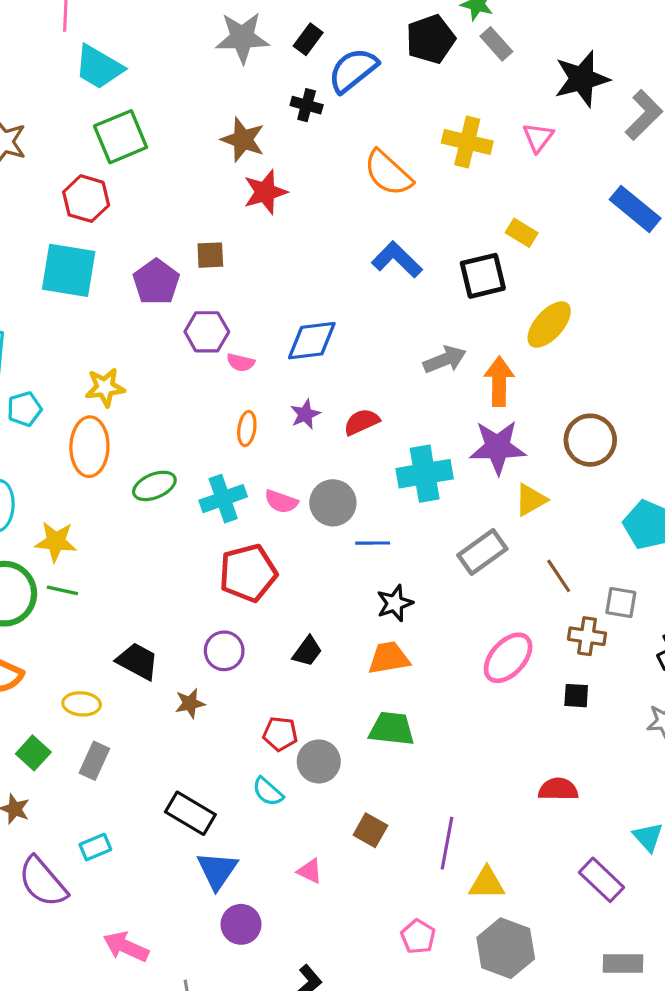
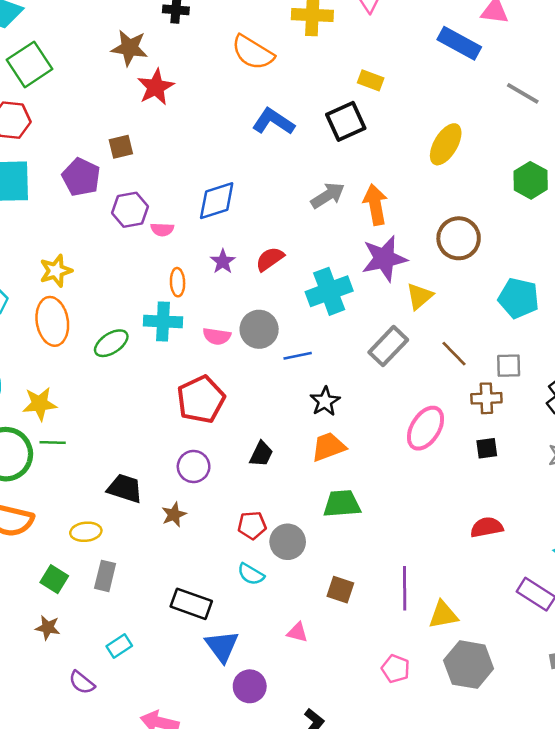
yellow ellipse: (549, 324) -> (446, 144), moved
cyan cross: (223, 499) -> (163, 321), moved, turned 33
purple semicircle: (43, 882) -> (82, 683), size x0.6

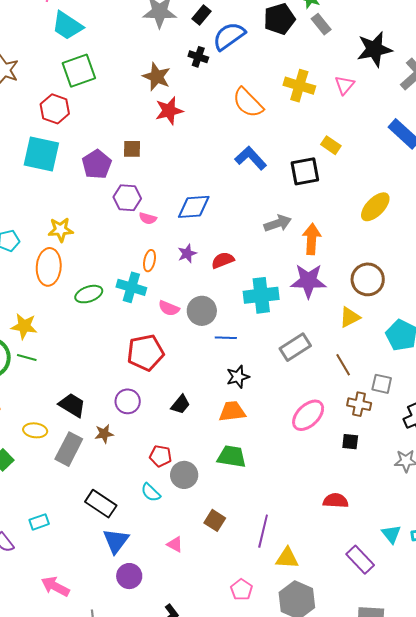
yellow triangle: (419, 296) -> (350, 317), moved
gray rectangle: (105, 576) -> (69, 449), moved, size x1.4

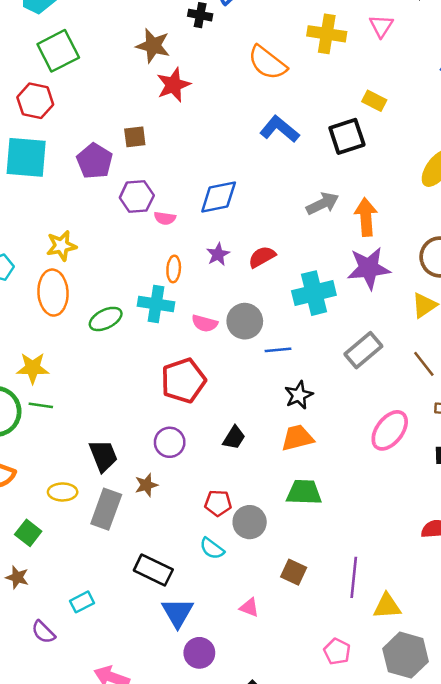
black trapezoid: (72, 405) -> (103, 456), turned 44

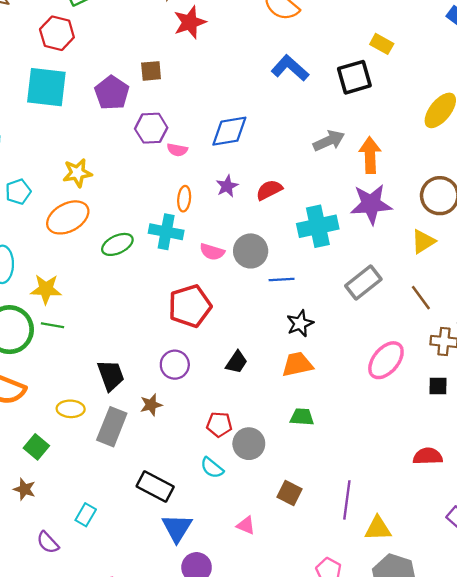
orange ellipse: (53, 293) -> (68, 217), turned 63
green trapezoid: (304, 492) -> (302, 417), size x0.7
cyan rectangle: (82, 602) -> (86, 515), turned -35

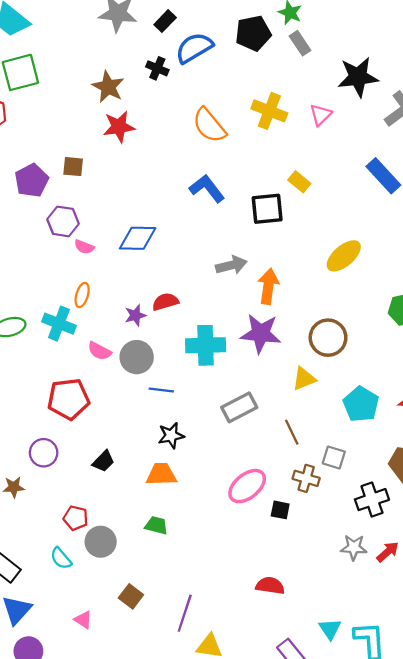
purple star: (227, 186) -> (135, 315), moved
black square: (438, 386) -> (280, 510), moved

